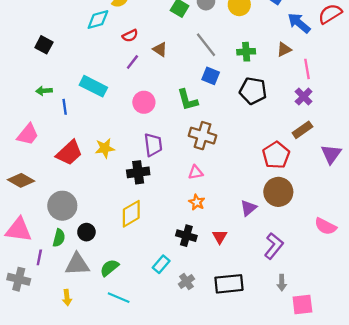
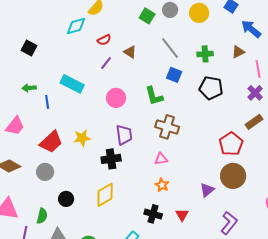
gray circle: (62, 206) -> (45, 172), moved, size x0.7
black circle: (86, 232) -> (66, 199), moved

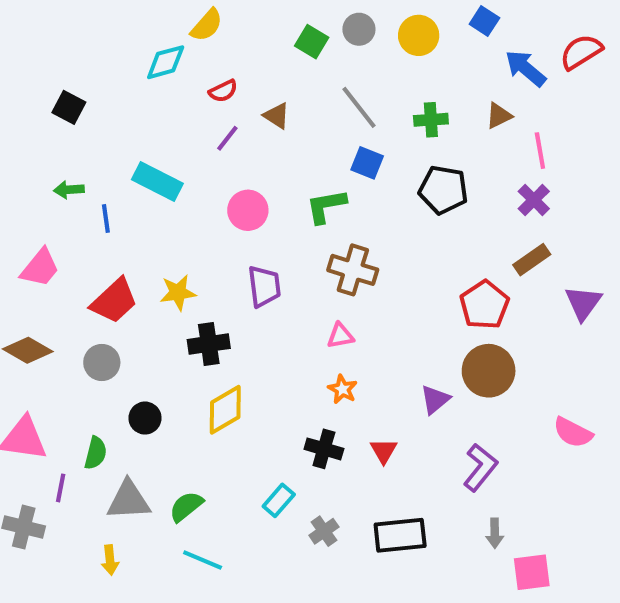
green L-shape: (154, 96) -> (326, 206), turned 95
black cross: (111, 159) -> (209, 344), moved

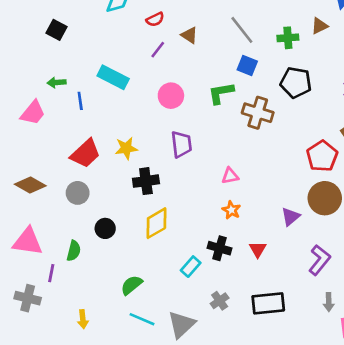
brown triangle: (499, 116) -> (319, 26), moved
pink trapezoid: (40, 268) -> (33, 113), moved
brown cross: (353, 270) -> (258, 113), moved
gray triangle: (129, 500) -> (181, 324), moved, turned -40
cyan rectangle: (279, 500) -> (191, 267), moved

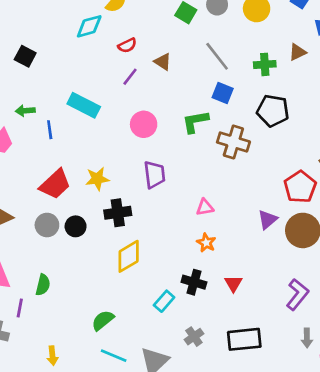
purple triangle: (291, 217) -> (267, 220), moved
black circle: (105, 228) -> (76, 226), moved

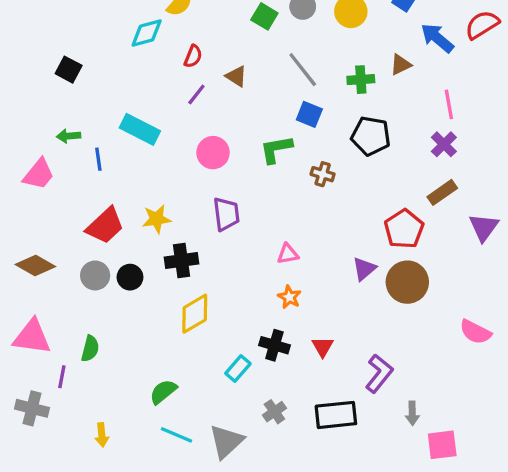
red semicircle: (127, 45) -> (193, 56), turned -42
brown cross: (233, 142) -> (323, 174), size x0.6
purple L-shape: (297, 294) -> (379, 373), moved

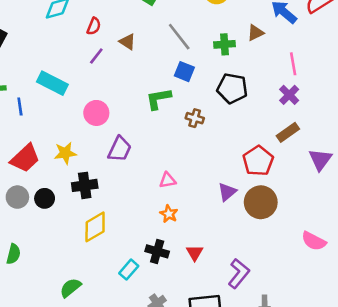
pink circle: (213, 153) -> (96, 113), moved
purple trapezoid: (226, 214) -> (120, 149), turned 32

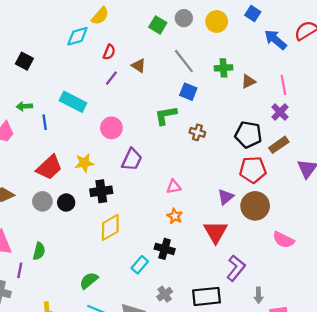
brown triangle: (256, 33) -> (248, 81), moved
black pentagon: (232, 88) -> (248, 135), moved
red pentagon: (258, 161) -> (253, 170), turned 30
pink semicircle: (314, 241) -> (283, 240), moved
red triangle: (195, 253) -> (216, 232), moved, size x1.6

